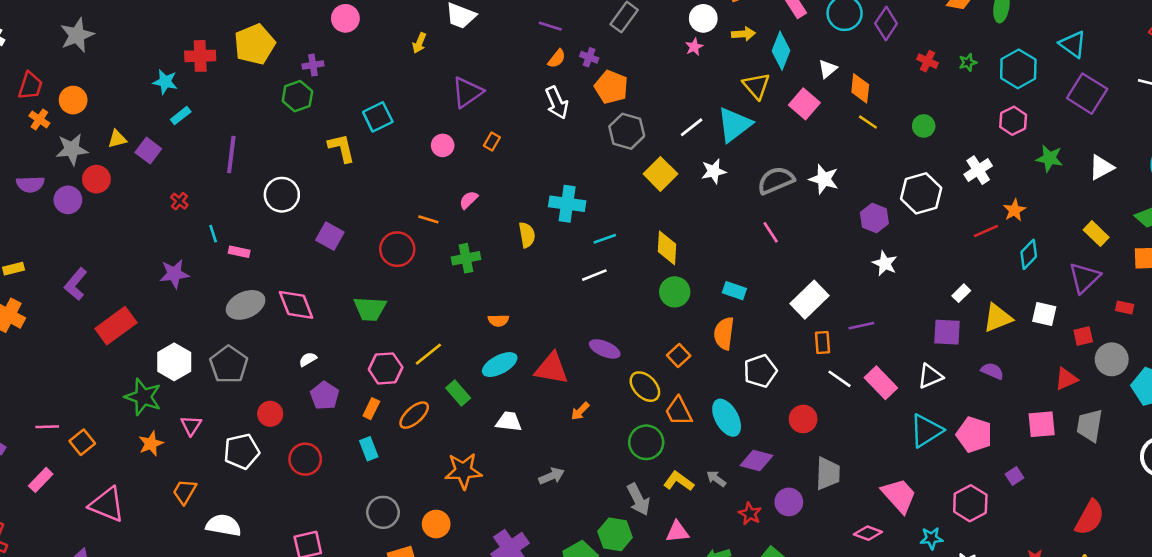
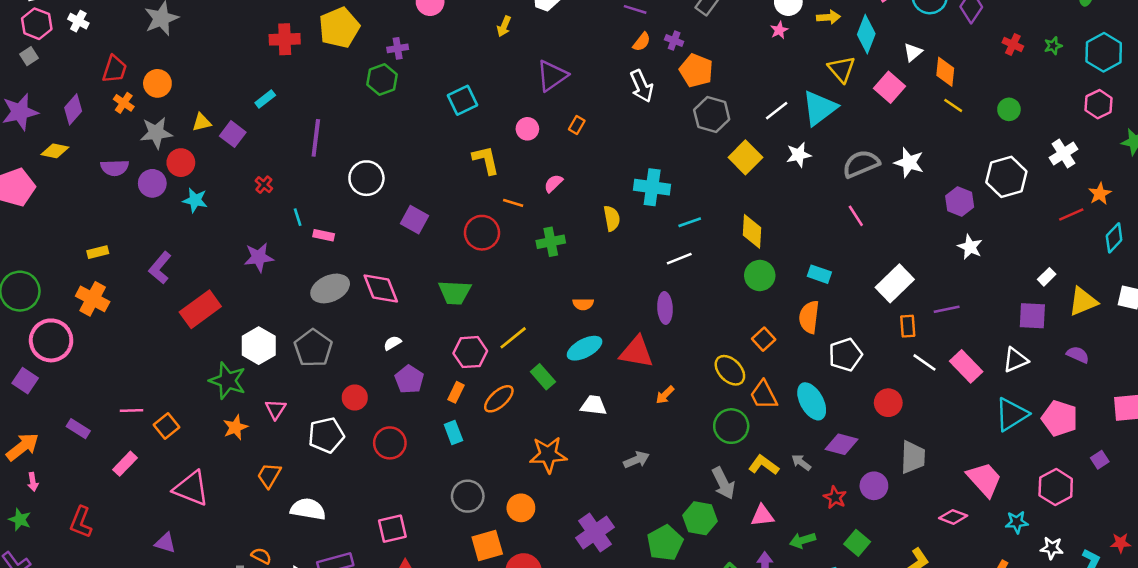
cyan star: (165, 82) -> (195, 200), moved
yellow L-shape: (341, 148) -> (486, 160), moved
purple ellipse: (605, 349) -> (665, 308), moved, turned 64

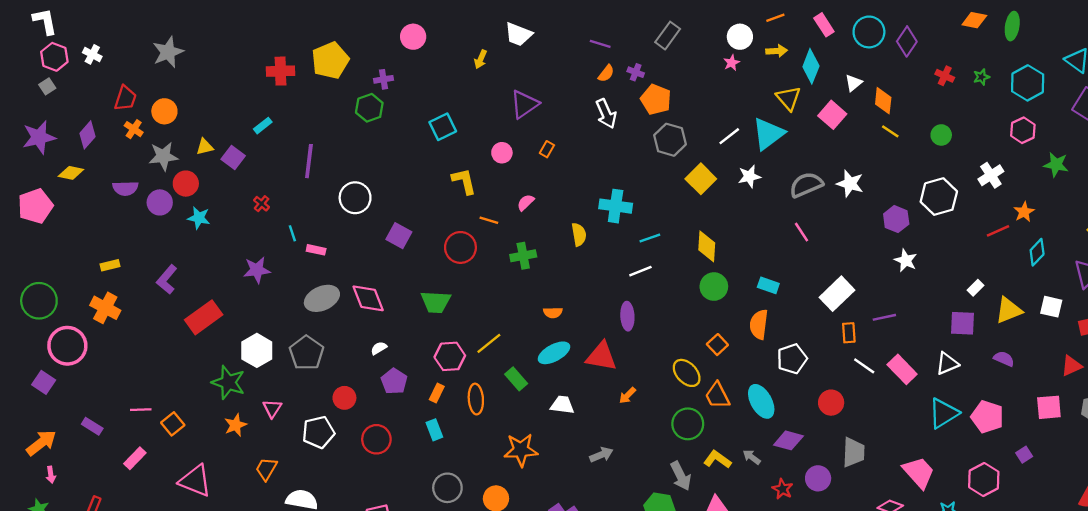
orange ellipse: (499, 399) -> (476, 399), turned -52

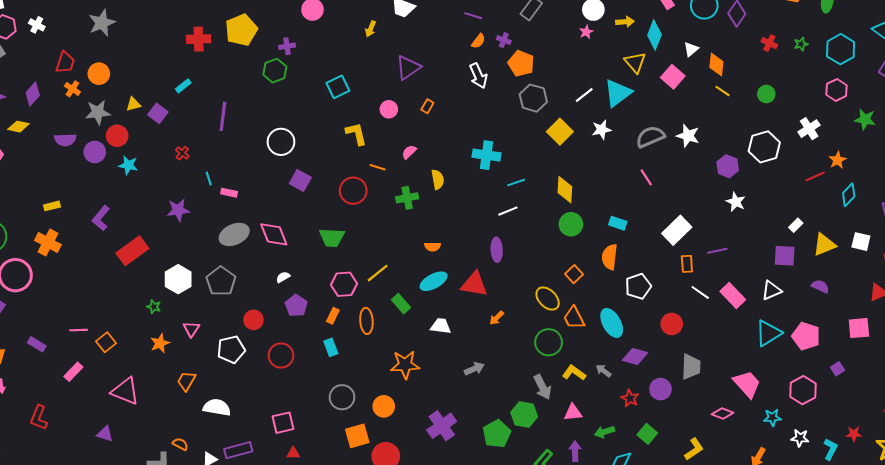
white circle: (355, 198) -> (281, 142), moved
yellow semicircle: (579, 234) -> (438, 179), moved
green star: (228, 382) -> (154, 307), size x0.5

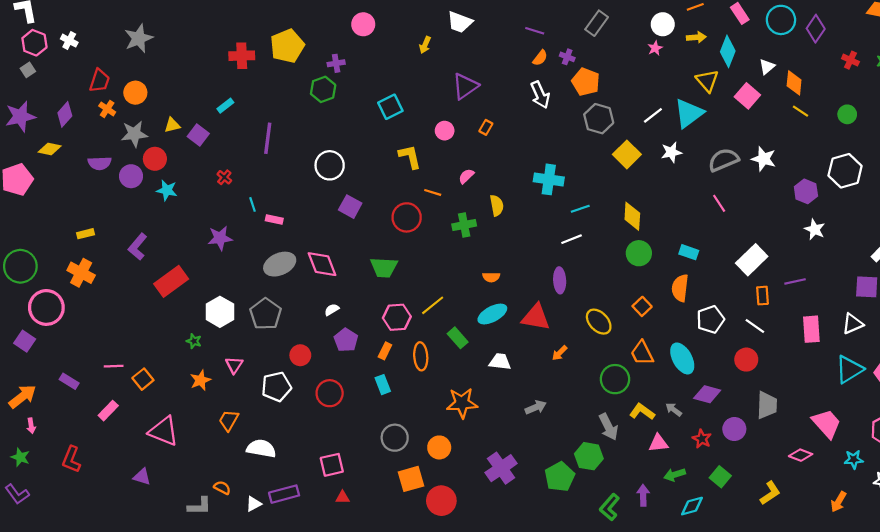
white line: (700, 292) -> (755, 326), moved
pink rectangle: (733, 295) -> (811, 329), turned 40
yellow ellipse: (548, 299) -> (599, 322), moved
pink triangle: (573, 412) -> (658, 443), moved

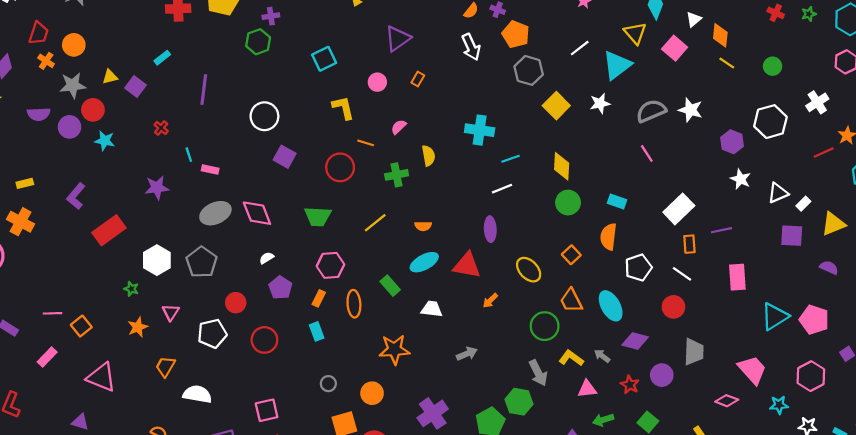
white line: (653, 115) -> (580, 48), moved
yellow line: (433, 305) -> (375, 223), moved
white triangle: (853, 324) -> (778, 193), moved
gray circle: (395, 438) -> (328, 384), size x0.6

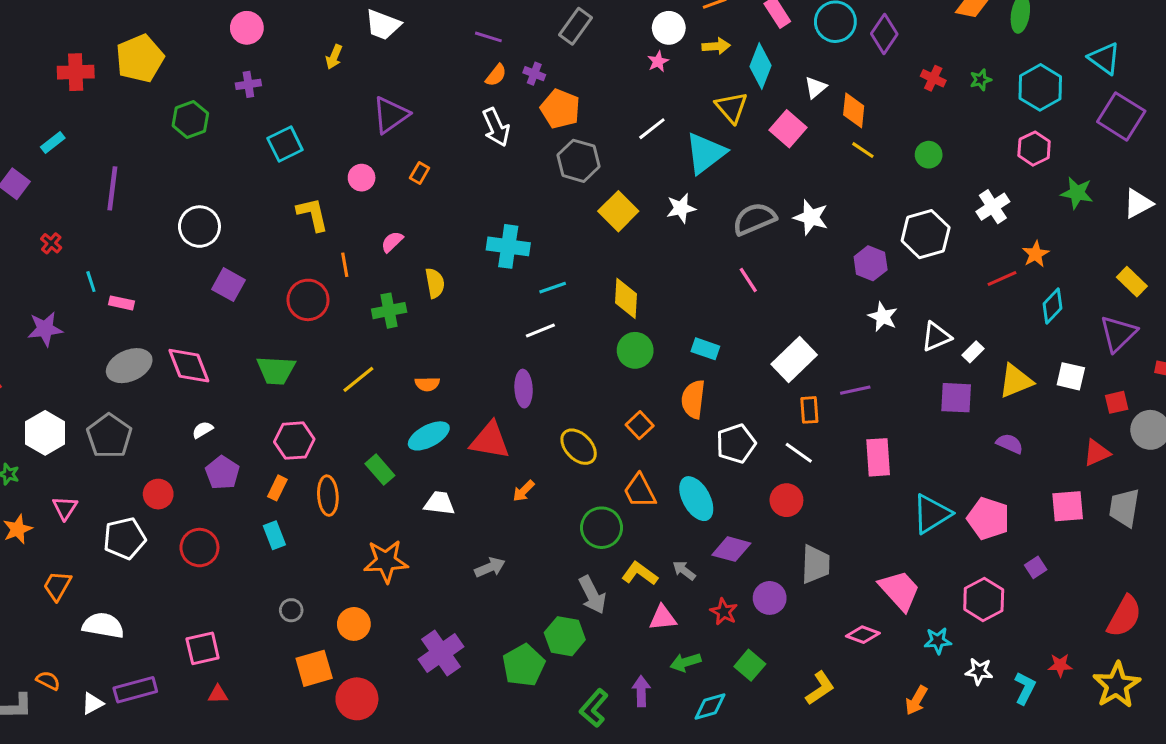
purple cross: (271, 16) -> (248, 84), moved
orange line: (366, 143) -> (345, 265), turned 63

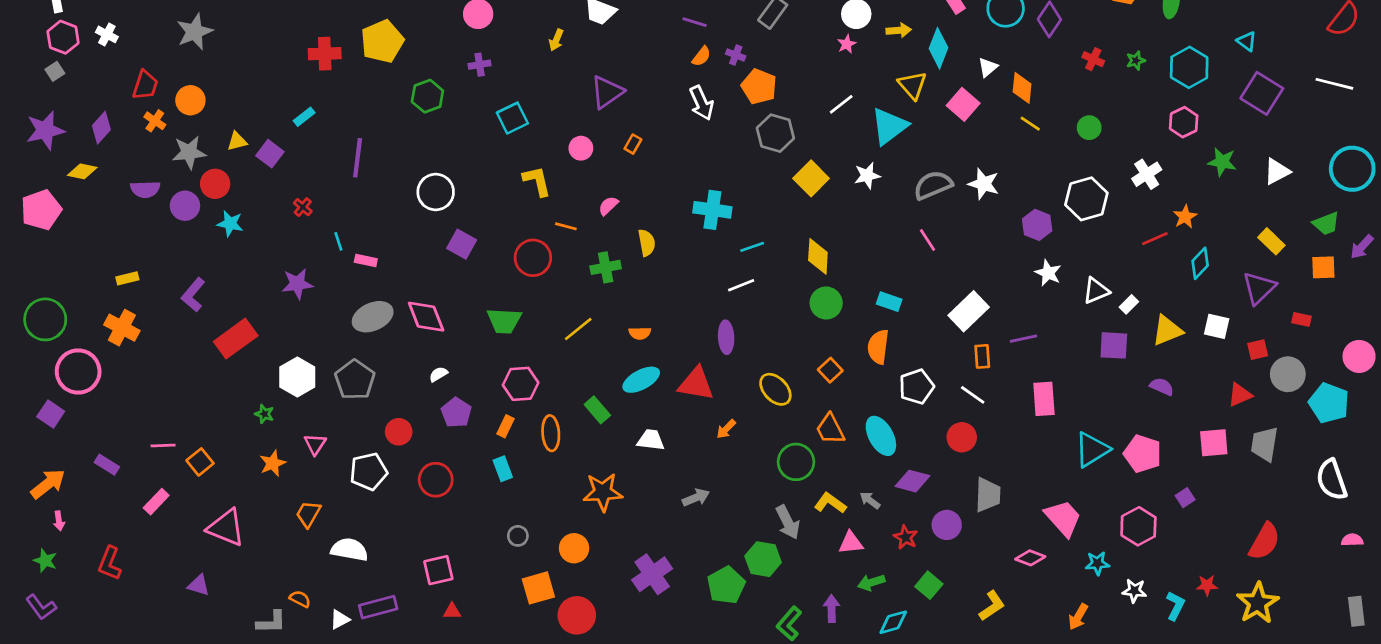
cyan triangle: (1104, 58) -> (1247, 41), size x0.7
orange line: (345, 265) -> (566, 226), turned -65

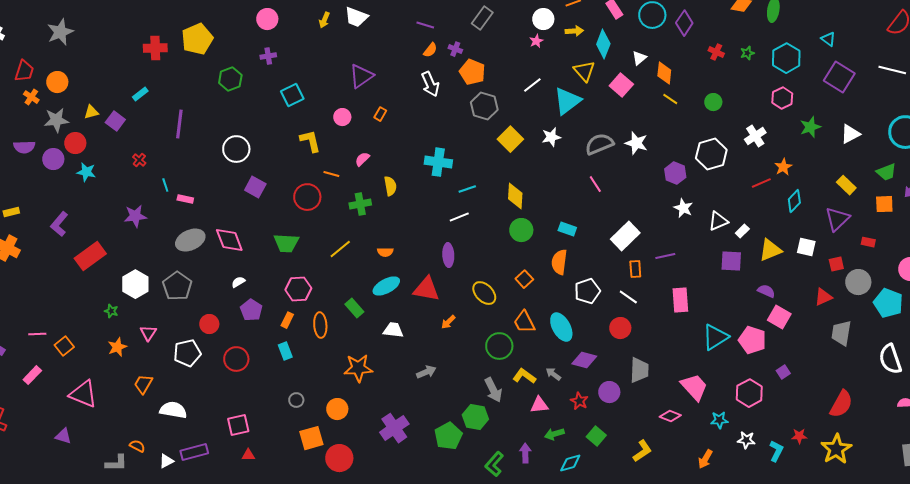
yellow arrow: (556, 40) -> (324, 20), moved
green star: (1222, 162) -> (810, 127), turned -30
pink square: (1214, 443) -> (779, 317), moved, turned 35

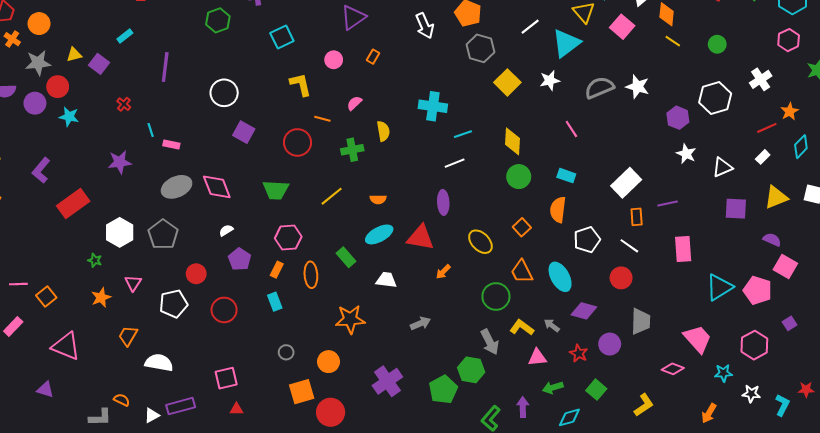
pink line: (595, 184) -> (571, 129), moved
white rectangle: (742, 231) -> (763, 157), moved

